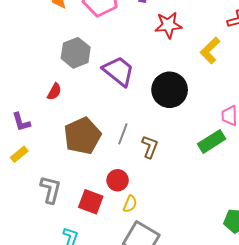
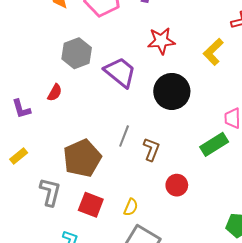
red star: (168, 25) -> (161, 41), moved
purple L-shape: (21, 122) -> (21, 109), moved
brown pentagon: (82, 136) -> (82, 158), moved
red circle: (118, 180) -> (177, 185), moved

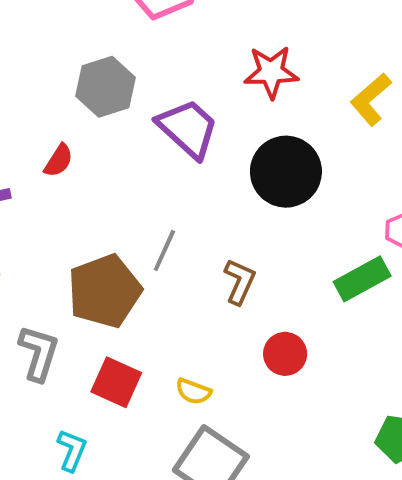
gray line: (124, 136) -> (164, 251), moved
yellow semicircle: (131, 207) -> (193, 391), turned 84

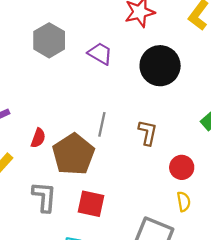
purple trapezoid: (188, 128) -> (100, 54), size x0.7
red semicircle: (59, 161) -> (38, 138), moved
yellow semicircle: (193, 391) -> (184, 202), moved, turned -108

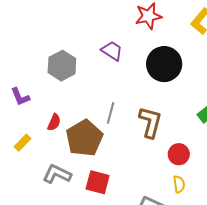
gray hexagon: (49, 40) -> (62, 66), moved
brown L-shape: (148, 133) -> (150, 122), size x1.4
gray L-shape: (44, 197) -> (57, 174), turned -72

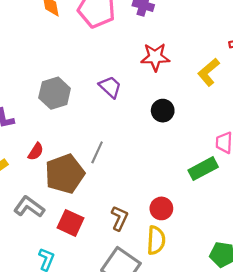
black circle: (164, 64) -> (163, 111), size x0.6
brown L-shape: (150, 122) -> (119, 218), moved, size x0.7
yellow semicircle: (179, 184) -> (156, 240), size x1.5

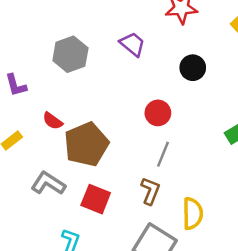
red semicircle: (36, 152) -> (53, 121), turned 96
gray line: (97, 152) -> (163, 154), moved
red circle: (161, 208) -> (158, 113), moved

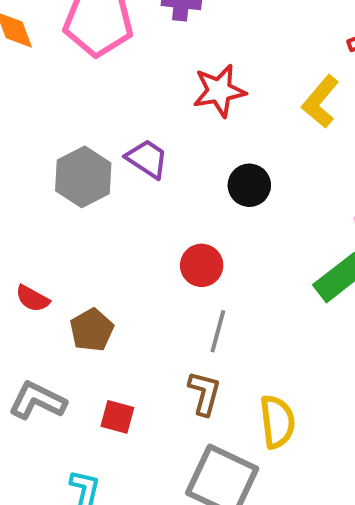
gray hexagon: (70, 54) -> (83, 177), moved
brown pentagon: (86, 144) -> (92, 330), size x0.6
red square: (96, 199) -> (117, 417), size x0.7

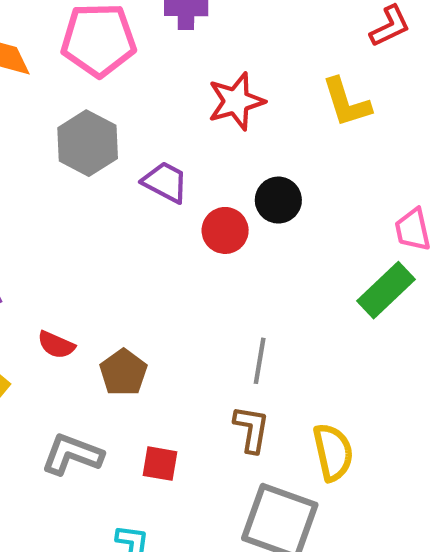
yellow L-shape: (320, 102) -> (346, 102), turned -52
gray hexagon: (83, 177) -> (88, 143), moved
red circle: (202, 265) -> (225, 230), moved

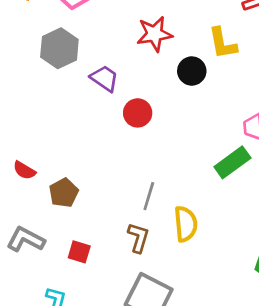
black circle: (278, 200) -> (192, 71), moved
yellow semicircle: (333, 452) -> (186, 224), moved

